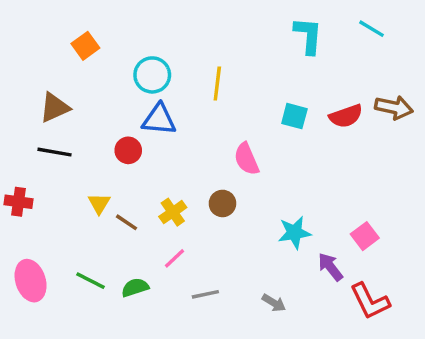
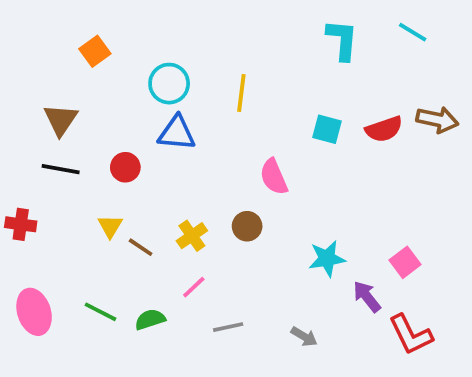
brown triangle: (55, 108) -> (61, 120), turned -32
red circle: (128, 150) -> (125, 167), moved

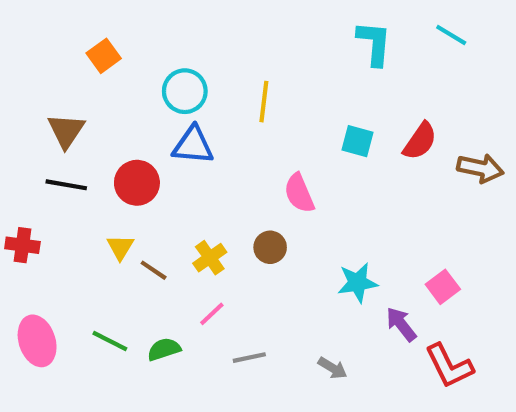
brown arrow: (437, 120) -> (480, 168), moved
red semicircle: (384, 129) -> (420, 141), turned -36
red circle: (125, 167) -> (137, 183), size x1.4

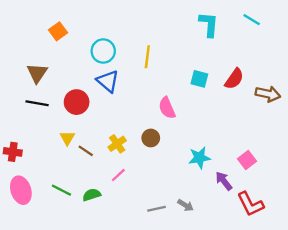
blue triangle: (193, 145) -> (108, 81), turned 35
red cross: (22, 245) -> (13, 152), moved
gray line: (249, 358) -> (157, 209), moved

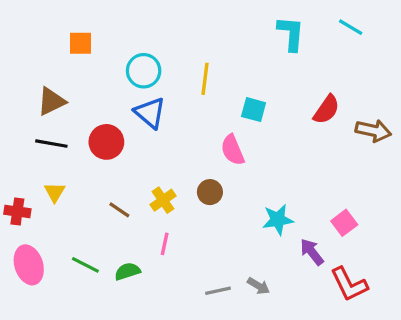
orange square: (58, 31) -> (80, 43), turned 36
brown triangle: (37, 73) -> (51, 101), turned 30
cyan square: (199, 79) -> (254, 110), moved
yellow triangle: (67, 138) -> (55, 192), moved
pink line: (118, 175) -> (165, 244), turned -35

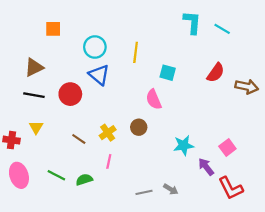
cyan line: (351, 27) -> (222, 29), moved

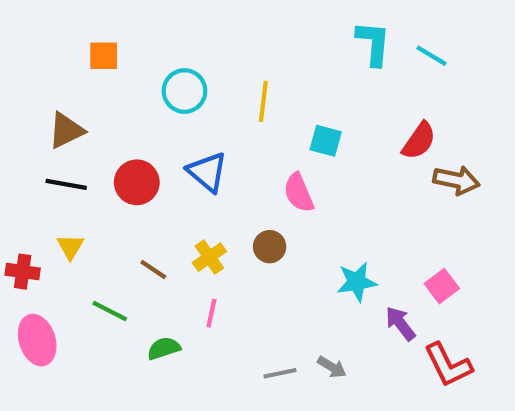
blue triangle: (99, 75) -> (207, 172), moved
brown arrow: (247, 87) -> (456, 180), moved
green line: (56, 175) -> (110, 311), moved

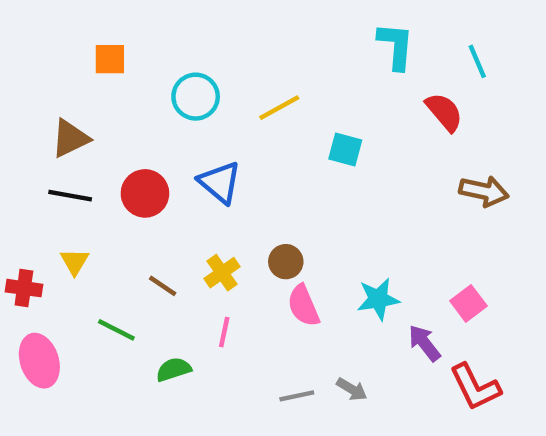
cyan line: (431, 56) -> (477, 61), moved, turned 36
yellow line: (263, 101) -> (279, 108), turned 54
red semicircle: (419, 141) -> (444, 112), moved, turned -75
pink semicircle: (299, 193) -> (303, 306), moved

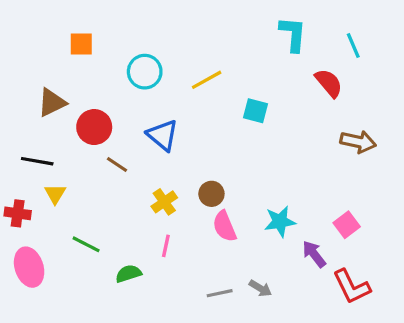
red circle: (145, 193) -> (94, 127), moved
black line: (70, 196) -> (37, 161), moved
brown line: (163, 286) -> (117, 164), moved

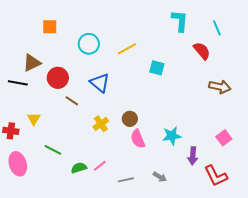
black line: (37, 161) -> (18, 83), moved
pink square: (347, 225) -> (224, 138), moved
pink line: (166, 246) -> (100, 166), moved, turned 40
purple arrow: (314, 254) -> (193, 156), turned -138
gray line: (220, 293) -> (126, 180), moved

